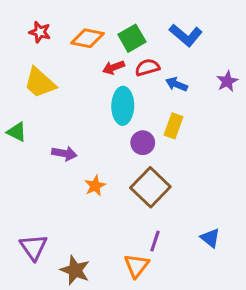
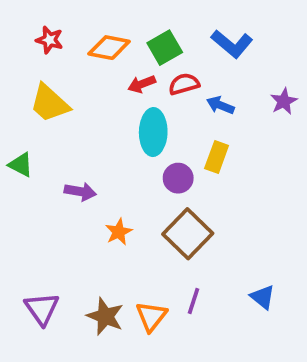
orange triangle: (137, 266) -> (151, 316), moved
brown star: (75, 270) -> (105, 316), moved

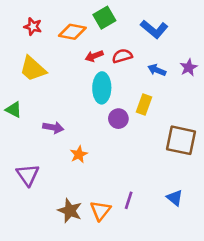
green square: (165, 48) -> (104, 18), moved
blue arrow: (220, 105) -> (157, 70), moved
brown square: (188, 234) -> (181, 140), moved, turned -32
purple triangle: (42, 309) -> (28, 175), moved

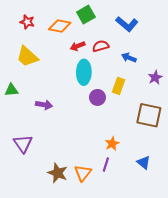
purple star: (189, 67) -> (155, 77), moved
green triangle: (14, 110) -> (11, 90), turned -32
orange star: (79, 154) -> (112, 144), moved

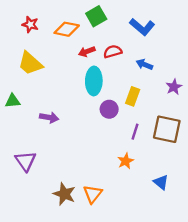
purple line: (106, 165) -> (135, 132), moved

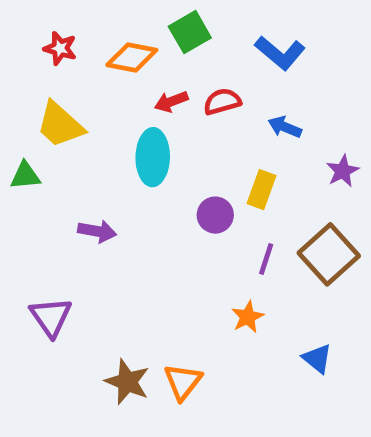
cyan ellipse: (94, 81) -> (153, 157), moved
green triangle: (13, 101) -> (25, 176), moved
brown square: (167, 129) -> (329, 254), turned 36

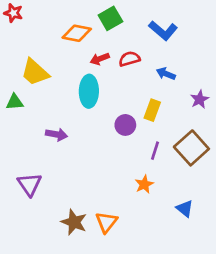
red star: (60, 48) -> (13, 13), moved

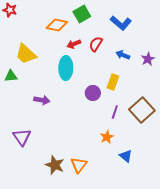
red semicircle: (129, 59) -> (96, 44), turned -42
purple star: (200, 99) -> (148, 59), moved
blue triangle: (185, 209) -> (126, 156), moved

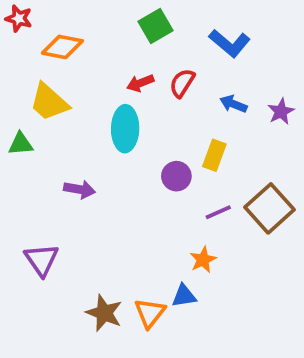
orange diamond: (57, 25) -> (62, 47), moved
purple line: (115, 112) -> (218, 212), turned 48
blue triangle: (126, 156) -> (184, 296), moved, turned -48

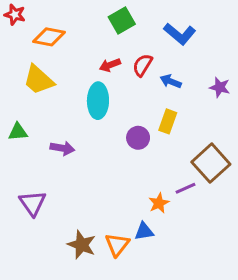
blue arrow: (233, 104) -> (171, 81), moved
purple star: (281, 112) -> (220, 87), turned -30
green triangle: (21, 144) -> (18, 132), moved
purple line: (218, 212) -> (186, 188), moved

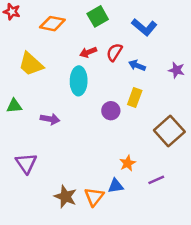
orange diamond: (49, 37) -> (52, 24), moved
purple line: (186, 188) -> (156, 180), moved

